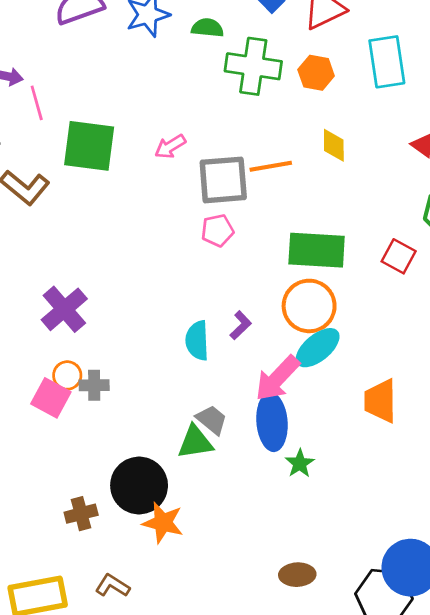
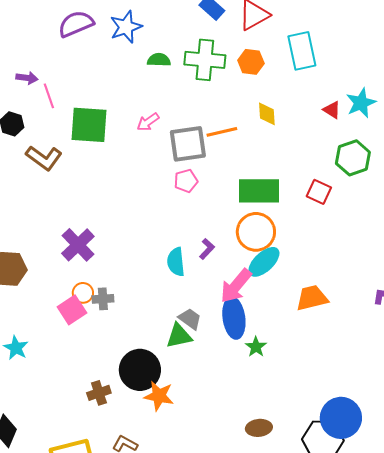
green semicircle: (207, 28) -> (159, 60), moved
pink square: (51, 398) -> (72, 310), turned 32
orange trapezoid: (380, 401) -> (312, 298), turned 80

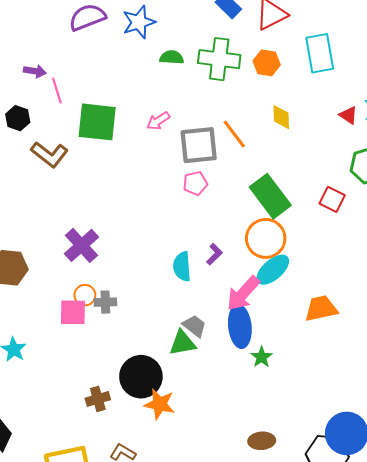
orange line: (222, 132) -> (234, 134), turned 64
green rectangle: (259, 191) -> (270, 196), turned 51
pink square: (72, 310) -> (73, 312), turned 32

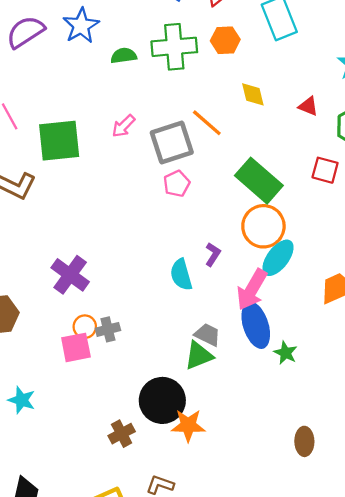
red triangle: (348, 115) -> (308, 106), moved
brown ellipse: (262, 441) -> (304, 441), turned -75

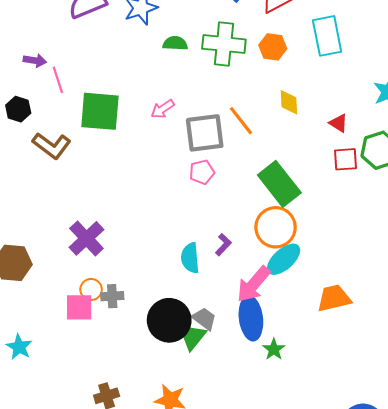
red square: (325, 170) -> (345, 159), moved, turned -30
green triangle: (199, 356) -> (192, 337), turned -40
black circle: (162, 400) -> (169, 320), moved

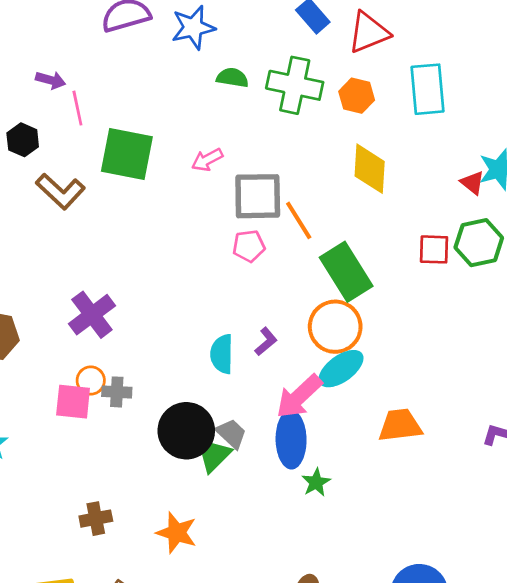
yellow diamond: (289, 102) -> (370, 169), size x1.5
orange line: (241, 121) -> (299, 220), moved
red triangle: (339, 123) -> (472, 183), moved

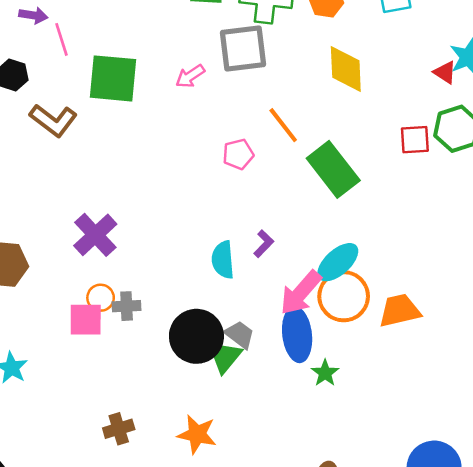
gray square: (258, 196) -> (243, 49), moved
orange circle: (335, 327) -> (344, 296), moved

